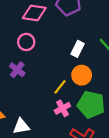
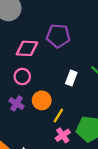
orange circle: (82, 75) -> (42, 100), moved

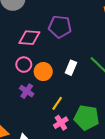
orange circle: (42, 100) -> (43, 72), moved
purple cross: (16, 103) -> (27, 91), moved

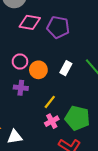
pink diamond: (29, 38) -> (30, 22), moved
purple cross: (27, 91) -> (21, 88), turned -32

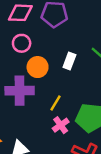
pink circle: (20, 61) -> (22, 43), moved
purple cross: (21, 88) -> (20, 91), size x1.6

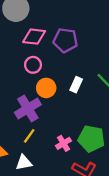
purple cross: (20, 91) -> (28, 109), turned -35
yellow line: (56, 103) -> (29, 136), moved

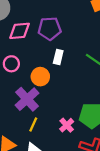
pink circle: (33, 65) -> (11, 64), moved
white rectangle: (76, 85) -> (58, 57), moved

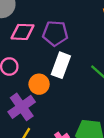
white rectangle: (58, 57) -> (61, 65), size x1.5

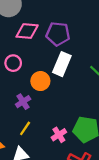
purple cross: (22, 107) -> (23, 102), size x0.6

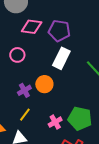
orange circle: (40, 81) -> (44, 84), moved

